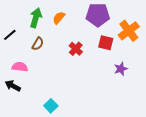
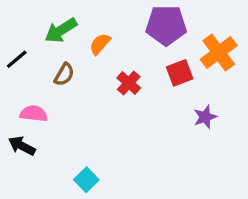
green arrow: (36, 18) -> (61, 30), turned -138
orange semicircle: (59, 18) -> (100, 44), moved
red square: (106, 43) -> (180, 73), turned -35

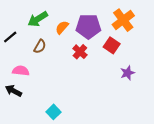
purple pentagon: (166, 25) -> (88, 26), moved
orange cross: (219, 52) -> (123, 20), moved
red square: (180, 73) -> (112, 45), turned -35

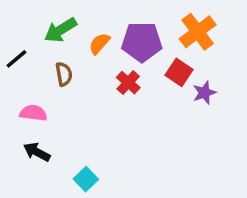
brown semicircle: (40, 46) -> (64, 74), turned -40
purple star: (127, 73) -> (204, 93), moved
black arrow: (13, 91) -> (37, 152), moved

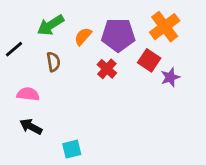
cyan square: (86, 179) -> (72, 149), turned 30

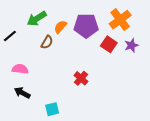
brown semicircle: (53, 62) -> (47, 42), moved, turned 40
red cross: (107, 69) -> (81, 78), moved
purple star: (170, 77) -> (131, 45), moved

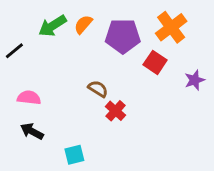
orange semicircle: (60, 27) -> (83, 24), moved
brown semicircle: (47, 42) -> (98, 89), moved, turned -88
purple star: (131, 45) -> (195, 80), moved

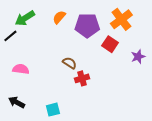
green arrow: (52, 26) -> (25, 18), moved
red cross: (115, 111) -> (82, 78), turned 32
black arrow: (32, 131) -> (17, 102), moved

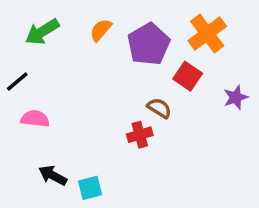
purple pentagon: (87, 25) -> (149, 44), turned -30
black line: (10, 36) -> (17, 81), moved
brown semicircle: (70, 63) -> (159, 108), moved
black arrow: (17, 102) -> (53, 175), moved

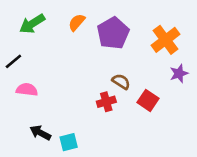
orange cross: (207, 34) -> (166, 40), moved
red square: (188, 76) -> (148, 100), moved

